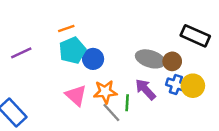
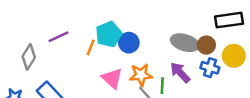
orange line: (66, 28) -> (91, 47), moved, turned -49
black rectangle: (195, 36) -> (229, 20), turned -32
yellow circle: (193, 86) -> (234, 56), moved

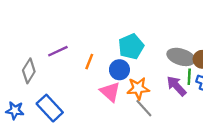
cyan pentagon: (109, 34) -> (131, 46), moved
blue circle: (129, 43) -> (119, 70), moved
green line: (162, 86) -> (189, 77), moved

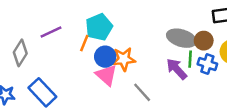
cyan pentagon: (131, 46) -> (99, 27), moved
blue circle: (119, 70) -> (105, 57), moved
orange star: (138, 88) -> (124, 59), moved

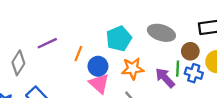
cyan pentagon: (99, 27) -> (119, 39), moved
gray ellipse: (182, 38) -> (161, 33), moved
orange star: (124, 59) -> (133, 69), moved

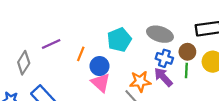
orange star: (133, 69) -> (140, 81), moved
green line: (178, 69) -> (186, 70), moved
blue cross: (194, 73) -> (164, 58), moved

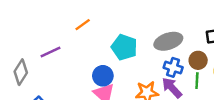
gray ellipse: (160, 34) -> (168, 41), turned -35
cyan pentagon: (119, 40) -> (124, 47), turned -30
orange line: (81, 54) -> (83, 25), moved, turned 32

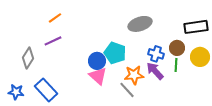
orange line: (83, 25) -> (55, 18), moved
gray ellipse: (168, 41) -> (140, 24), moved
cyan pentagon: (124, 47) -> (115, 53), moved

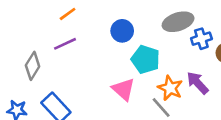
blue cross: (156, 54) -> (201, 39), moved, turned -35
blue circle: (97, 61) -> (122, 31), moved
orange star: (134, 75) -> (170, 88), turned 30

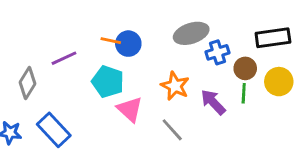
orange line: (68, 14) -> (111, 41), moved, turned 48
cyan pentagon: (146, 59) -> (108, 82), moved
orange star: (170, 88) -> (175, 86), moved

